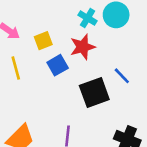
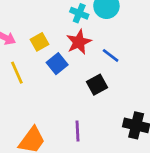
blue line: (122, 76) -> (111, 55), moved
black square: (94, 93) -> (97, 85), size x0.7

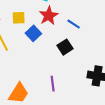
yellow square: (39, 42) -> (19, 18), turned 32

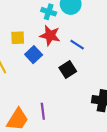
red star: (49, 16) -> (50, 35), turned -30
purple line: (53, 84) -> (43, 111), moved

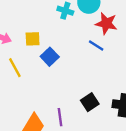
red star: (50, 35) -> (106, 23), moved
black square: (68, 70) -> (90, 102), moved

